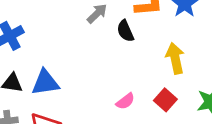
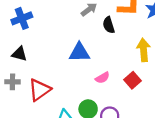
blue triangle: (45, 83) -> (79, 52), moved

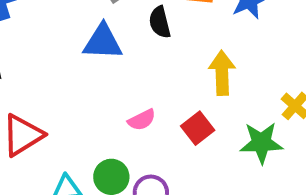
blue triangle: (79, 52) -> (103, 42), moved

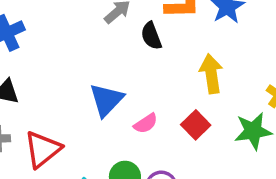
blue triangle: (103, 42) -> (106, 100), moved, turned -42

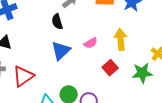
black semicircle: (151, 36) -> (57, 22), moved
pink semicircle: (146, 123) -> (91, 43), moved

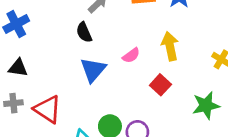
green star: (142, 73) -> (206, 105), moved
red triangle: (23, 76) -> (48, 109), turned -45

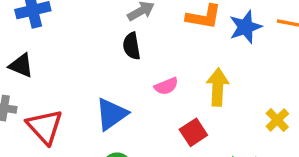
black semicircle: (84, 32) -> (132, 46), moved
blue triangle: (93, 70) -> (111, 114), moved

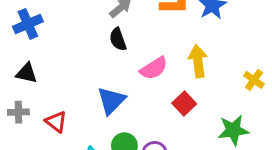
pink semicircle: (166, 86) -> (154, 68), size x1.4
red triangle: (45, 127) -> (56, 122), size x0.7

